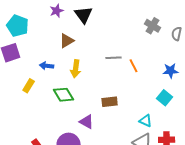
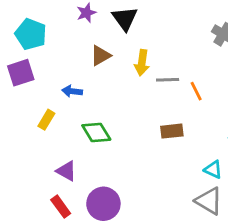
yellow arrow: (76, 69) -> (142, 63), moved
brown rectangle: (110, 102) -> (172, 131), moved
purple triangle: (87, 122) -> (66, 171), moved

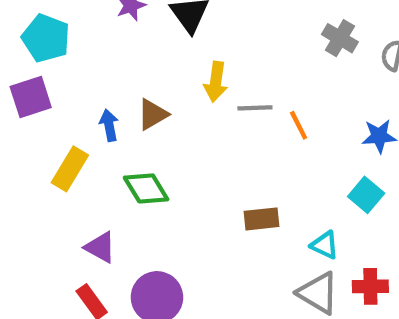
brown triangle: (101, 56) -> (153, 114), moved
blue arrow: (72, 91) -> (109, 125), turned 72
yellow rectangle: (46, 120) -> (70, 169), size x1.4
brown rectangle: (172, 131) -> (262, 219), moved

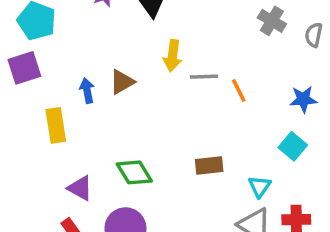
yellow rectangle: (70, 169) -> (56, 125), turned -40
green diamond: (146, 188) -> (134, 172), moved
cyan triangle: (325, 245) -> (260, 186), turned 40

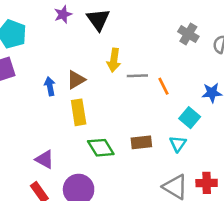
yellow rectangle: (56, 125) -> (79, 112), moved
cyan square: (293, 146) -> (190, 118), moved
green diamond: (134, 172) -> (101, 148), moved
cyan triangle: (260, 186) -> (178, 144), moved

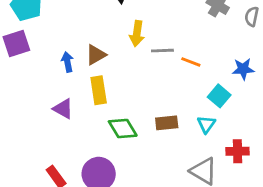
orange line: (163, 86) -> (191, 62), turned -42
purple triangle: (45, 159) -> (63, 109), moved
red cross: (207, 183) -> (238, 151), moved

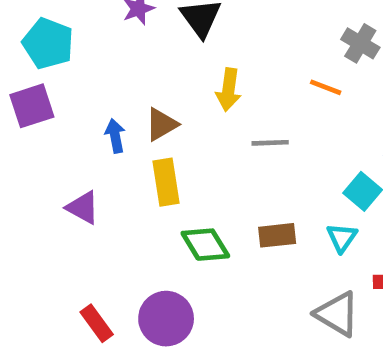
gray line: (162, 51) -> (270, 143), moved
orange line: (191, 62) -> (326, 87), moved
purple triangle: (63, 109) -> (83, 208), moved

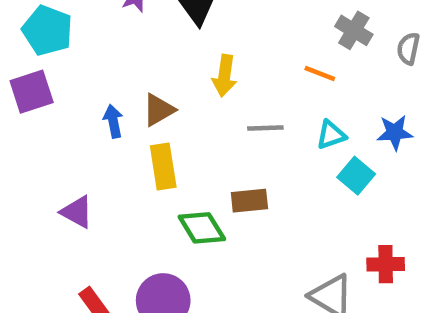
purple triangle: (83, 208) -> (77, 212), moved
brown rectangle: (277, 235) -> (249, 201), moved
cyan triangle: (342, 238) -> (331, 135), moved, turned 36

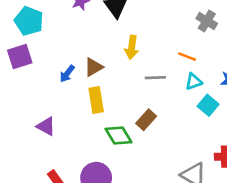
orange line: (320, 73) -> (187, 57), moved
blue arrow: (113, 121) -> (67, 74), turned -132
brown rectangle: (249, 201) -> (146, 120), turned -42

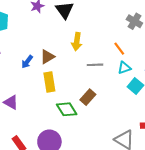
orange line: (187, 57) -> (119, 49), turned 32

